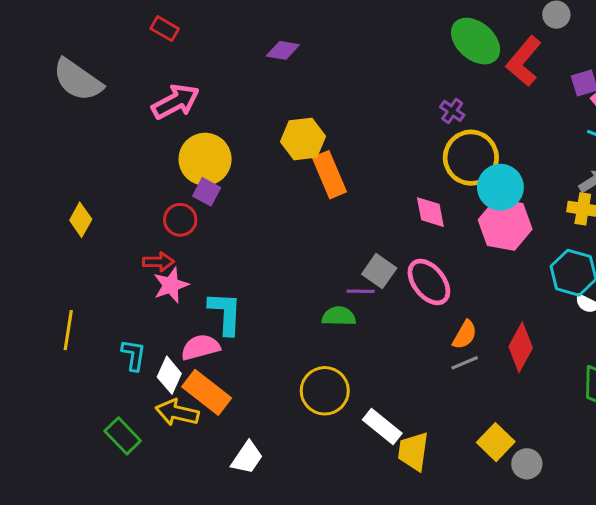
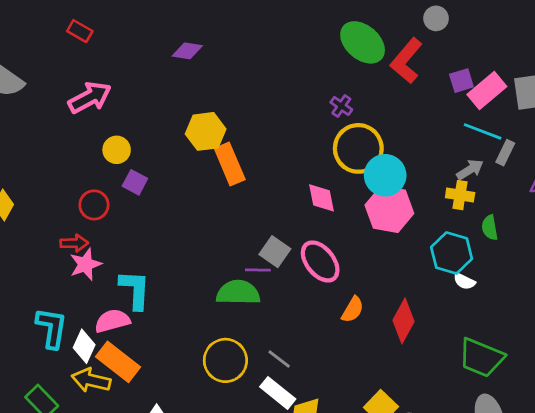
yellow circle: (205, 159) -> (117, 150), size x0.6
purple square: (207, 192) -> (135, 182), moved
green semicircle: (339, 316) -> (238, 293), size x1.4
cyan L-shape: (134, 355) -> (52, 328), size x1.4
gray line: (465, 363) -> (279, 359), moved, turned 60

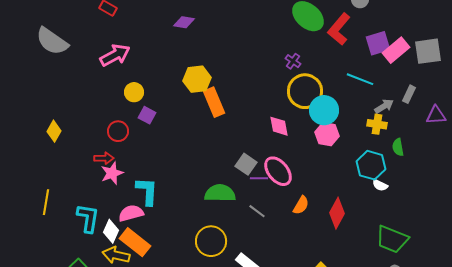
purple square: (461, 81) -> (378, 43), size x1.4
cyan line: (483, 131) -> (360, 79), moved
pink hexagon: (389, 209) -> (327, 134), size x0.7
purple line: (258, 270) -> (259, 178), moved
gray line: (279, 359) -> (257, 211), moved

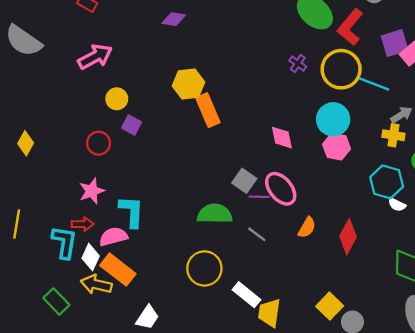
yellow circle: (305, 91) -> (341, 69), moved
red arrow: (104, 158) -> (83, 224), moved

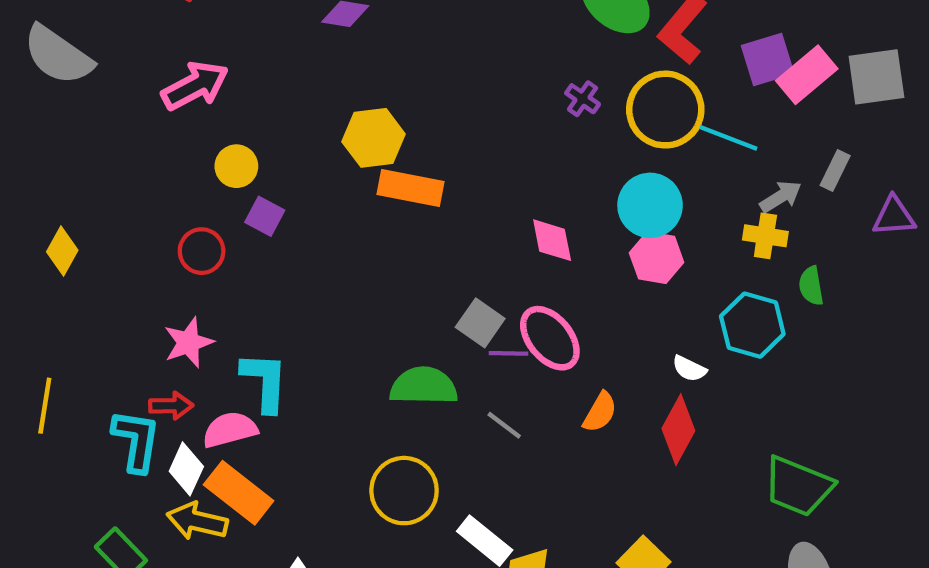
orange rectangle: (208, 110) -> (411, 188), turned -56
white semicircle: (397, 205) -> (689, 369), moved

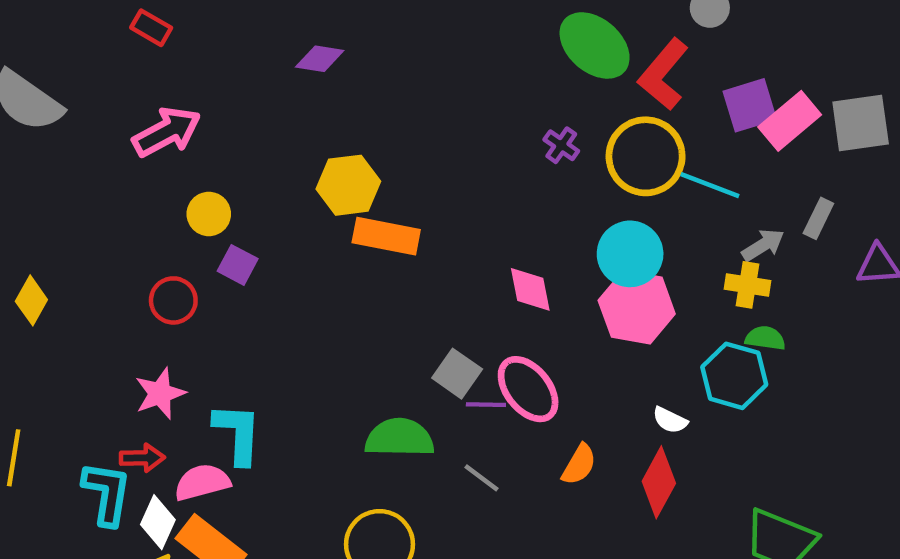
pink hexagon: (657, 258) -> (637, 307), size x1.4
green semicircle: (811, 286) -> (765, 338), moved, turned 108

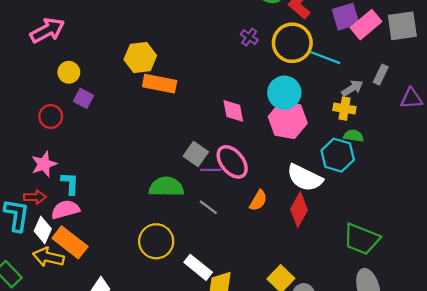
white semicircle: (670, 420) -> (305, 178), size x2.0
cyan L-shape: (238, 433) -> (70, 183), moved, size x0.7

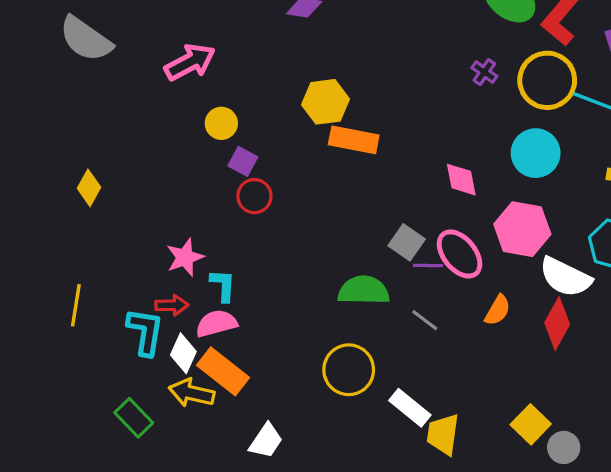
red circle: (51, 117) -> (254, 196), moved
pink hexagon: (288, 120) -> (522, 229), moved

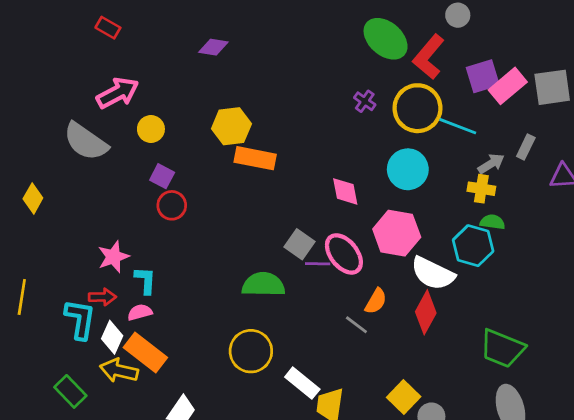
gray semicircle: (86, 39) -> (86, 141), moved
yellow circle: (221, 123) -> (151, 129), moved
gray line: (425, 320) -> (356, 325), moved
pink semicircle: (216, 323) -> (140, 312), size x0.7

